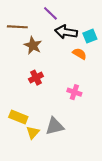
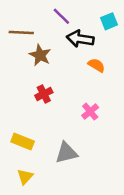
cyan square: (90, 36) -> (109, 21), moved
pink cross: (74, 92) -> (90, 112), turned 32
yellow triangle: (33, 133) -> (25, 177), moved

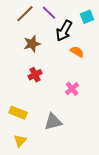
brown line: (21, 33) -> (25, 14), moved, turned -48
black arrow: (80, 39) -> (64, 31), turned -70
brown star: (40, 55) -> (32, 44), turned 30

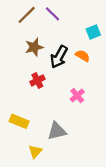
cyan square: (87, 17) -> (93, 32), moved
black arrow: (64, 31) -> (59, 57), moved
yellow triangle: (20, 141) -> (35, 151), moved

